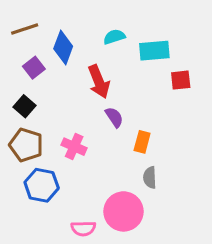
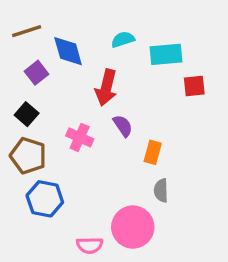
blue diamond: (63, 48) -> (68, 51), turned -36
red arrow: (99, 82) -> (106, 88), turned 36
pink cross: (74, 147) -> (80, 137), moved

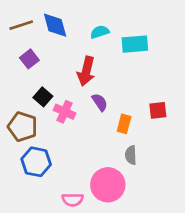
blue diamond: (68, 51) -> (55, 25), moved
red square: (194, 86) -> (158, 110), moved
black square: (27, 114) -> (43, 97), moved

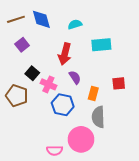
cyan rectangle: (135, 44) -> (101, 45), moved
gray semicircle: (131, 155) -> (98, 117), size x1.5
blue hexagon: (36, 162) -> (63, 105), moved

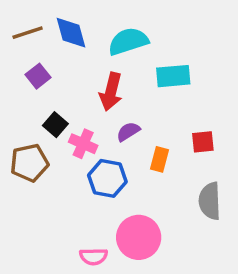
cyan semicircle: (75, 24) -> (128, 41), size x1.6
purple semicircle: (75, 77) -> (128, 132), turned -88
brown pentagon: (17, 96) -> (29, 163), turned -30
gray semicircle: (98, 117) -> (210, 201), moved

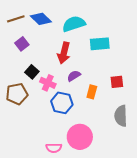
blue diamond: (71, 33) -> (41, 19), turned -30

